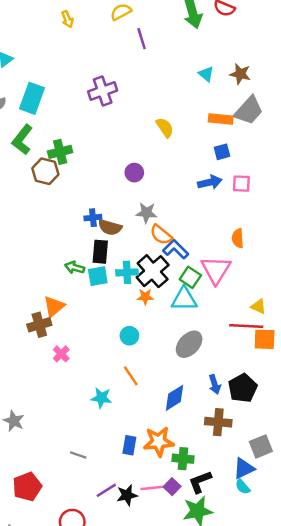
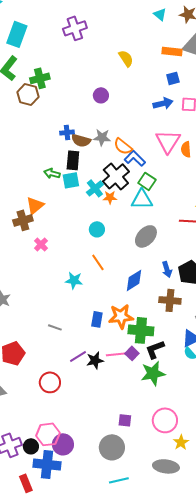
gray star: (146, 213) -> (102, 137), moved
pink triangle: (216, 270) -> (168, 141), moved
cyan cross: (127, 272) -> (95, 188), moved, turned -36
green cross: (183, 459) -> (141, 330), size x1.4

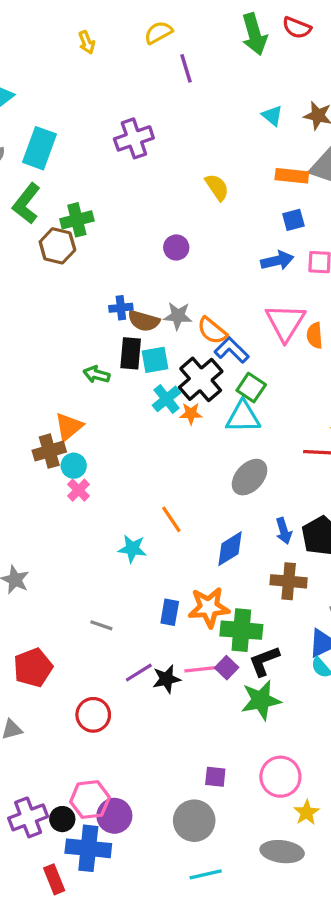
cyan square: (71, 180) -> (155, 360), moved
cyan circle: (97, 229) -> (74, 466), moved

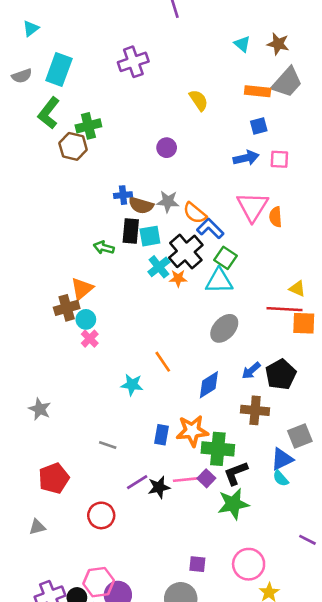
blue arrow: (284, 531) -> (251, 371), turned 66

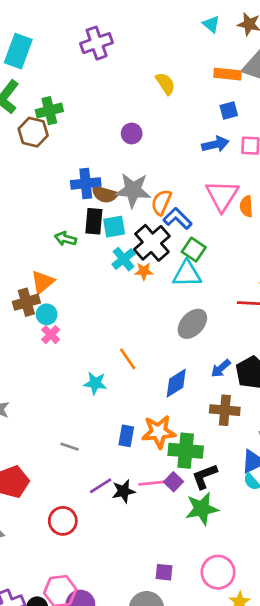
blue cross: (123, 195) -> (86, 183), size x1.5
gray star: (168, 201) -> (133, 190), size x1.5
orange semicircle: (195, 213) -> (161, 202), turned 75

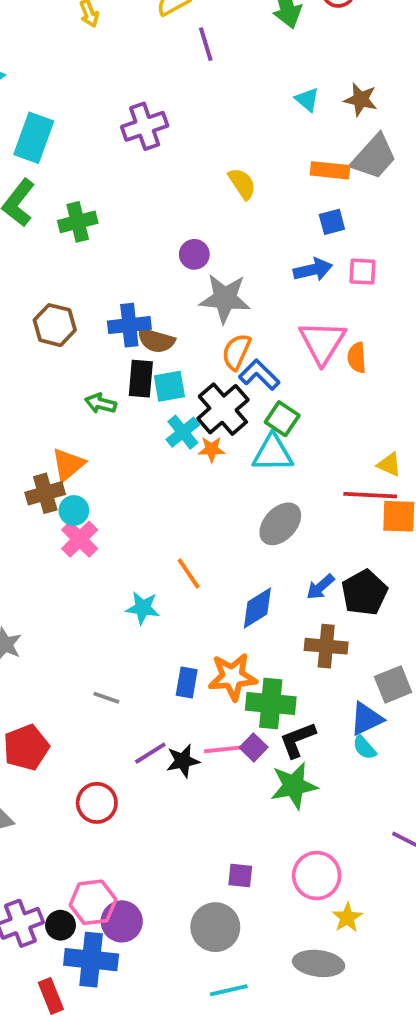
brown hexagon: (33, 132) -> (55, 325), moved
gray star: (133, 190) -> (225, 298), moved
pink cross: (51, 335) -> (80, 539), size x1.4

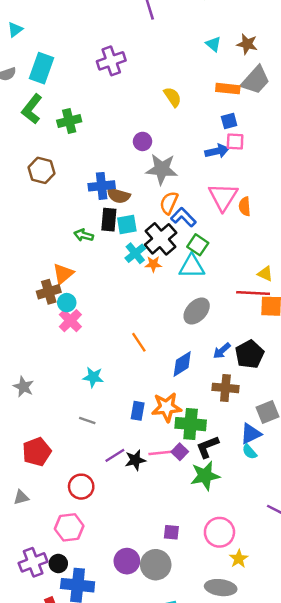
pink square: (362, 272) -> (235, 141), moved
brown hexagon: (55, 325) -> (41, 170), moved
cyan star: (143, 608) -> (93, 377), moved
pink hexagon: (93, 902) -> (69, 527), moved
purple circle: (122, 921) -> (127, 561), moved

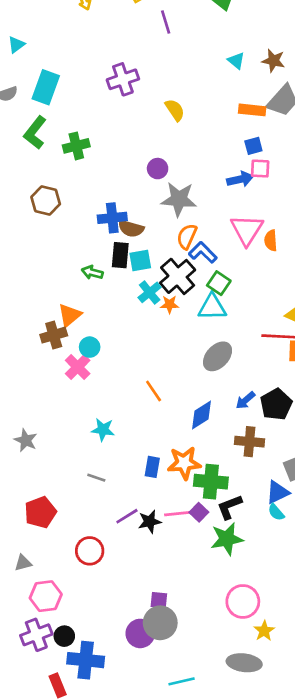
yellow semicircle: (173, 97) -> (175, 110), moved
cyan circle: (67, 303) -> (90, 347), moved
pink hexagon: (69, 527) -> (46, 596), moved
purple square: (171, 532) -> (159, 600), moved
gray circle: (156, 565) -> (160, 623), moved

